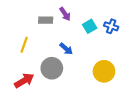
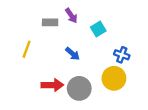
blue cross: (111, 26) -> (122, 55), moved
gray circle: (52, 68) -> (79, 88), moved
red arrow: (24, 81) -> (52, 85), moved, turned 30

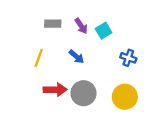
purple arrow: (71, 16) -> (81, 26), moved
yellow line: (27, 49) -> (39, 58), moved
yellow circle: (114, 78) -> (125, 97), moved

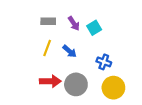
yellow line: (39, 58) -> (47, 48), moved
blue cross: (128, 58) -> (104, 62), moved

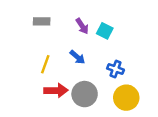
gray rectangle: (48, 21) -> (42, 21), moved
cyan square: (94, 28) -> (105, 31), turned -32
yellow line: (47, 48) -> (45, 64), moved

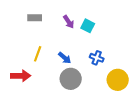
blue arrow: (77, 57) -> (65, 58), moved
red arrow: (56, 90) -> (21, 76), moved
yellow circle: (126, 98) -> (118, 80), moved

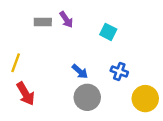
purple arrow: (69, 22) -> (66, 20), moved
yellow line: (38, 54) -> (16, 63), moved
red arrow: (21, 76) -> (26, 94), turned 60

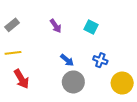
purple arrow: (66, 20) -> (56, 26), moved
gray rectangle: (43, 22) -> (12, 25), moved, turned -40
yellow line: (16, 63) -> (13, 53), turned 63

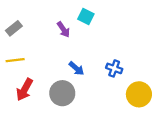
cyan square: (91, 27) -> (86, 17), moved
red arrow: (21, 79) -> (25, 90), turned 60
gray circle: (73, 82) -> (62, 93), moved

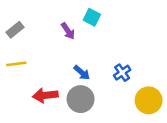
blue cross: (114, 68) -> (122, 73), turned 35
red arrow: (25, 90) -> (45, 95), moved, turned 55
gray circle: (62, 93) -> (81, 99), moved

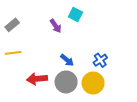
yellow circle: (149, 100) -> (93, 83), moved

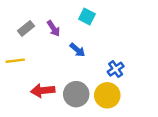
gray rectangle: (12, 25) -> (26, 28), moved
purple arrow: (56, 26) -> (53, 28), moved
blue arrow: (67, 60) -> (77, 50), moved

